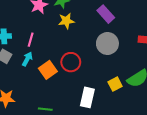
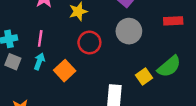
red circle: (71, 62) -> (89, 43), moved

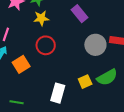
gray circle: (129, 31) -> (95, 45), moved

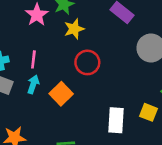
yellow square: (85, 82) -> (148, 112), moved, turned -32

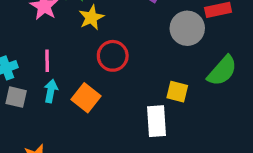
yellow square: (148, 112) -> (177, 92), moved

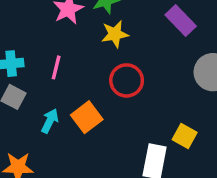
cyan arrow: (51, 91) -> (50, 121), moved

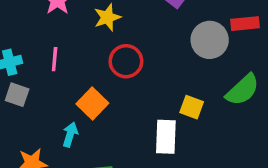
cyan arrow: (50, 121) -> (70, 135), moved

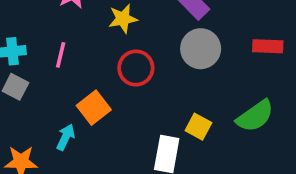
gray circle: (210, 40) -> (201, 49), moved

